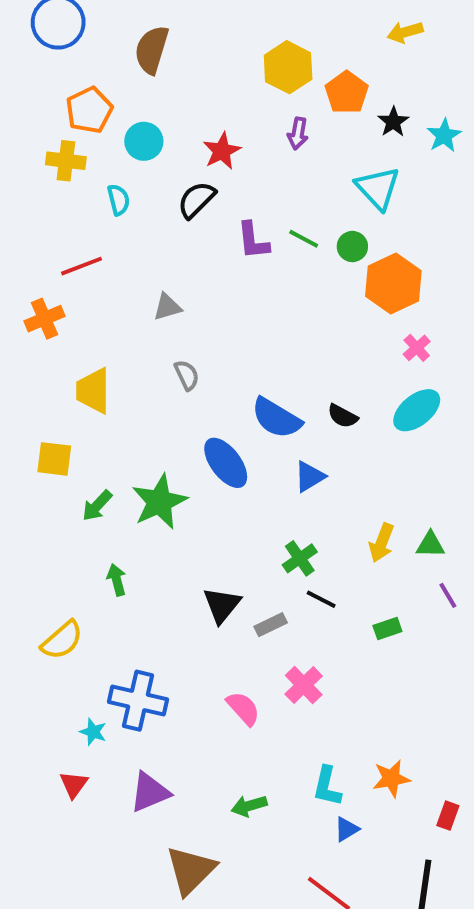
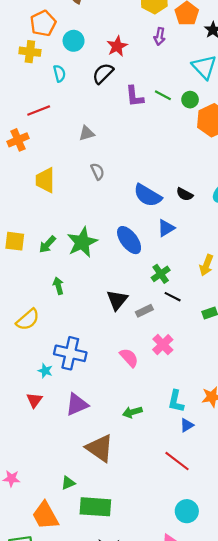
yellow square: (54, 459) -> (15, 241), moved
blue ellipse: (226, 463) -> (129, 240), moved
brown triangle: (191, 870) -> (100, 448), turned -40

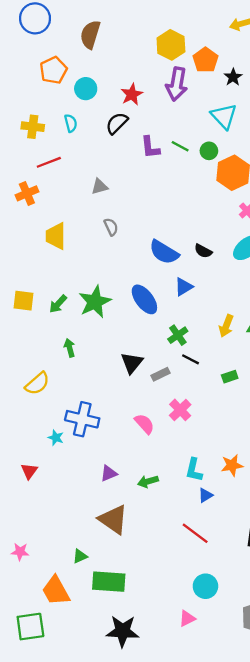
purple arrow: (160, 36) -> (177, 84), size x1.8
yellow cross: (30, 52) -> (33, 127), moved
red triangle: (34, 400) -> (29, 471), moved
purple triangle: (77, 404) -> (109, 473), moved, size x0.7

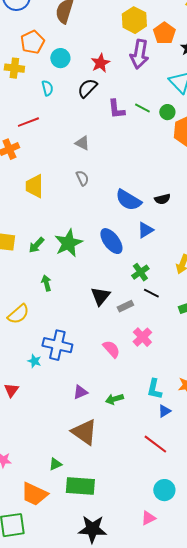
yellow cross: (33, 127) -> (14, 68), moved
gray triangle: (100, 187) -> (82, 143), moved, turned 42
black semicircle: (203, 251) -> (162, 199), turned -42
orange trapezoid: (56, 591) -> (34, 494), turned -36

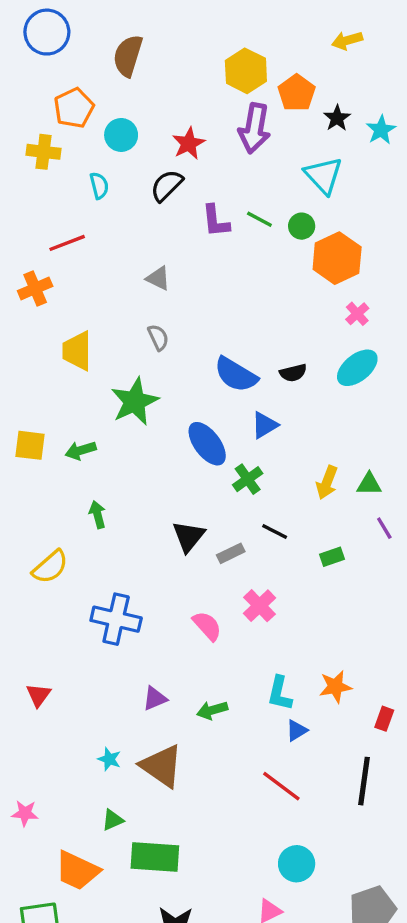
green star: (68, 243) -> (135, 402), moved
green arrow: (36, 245) -> (81, 450), turned 30
green cross: (140, 272) -> (248, 479), moved
cyan star: (34, 361) -> (109, 759), moved

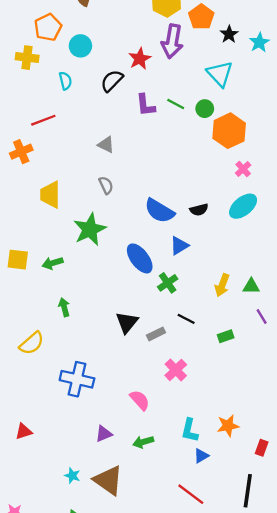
red star: (189, 143) -> (140, 59), moved
pink semicircle: (207, 626) -> (140, 400), moved
red triangle: (38, 695) -> (24, 431), turned 36

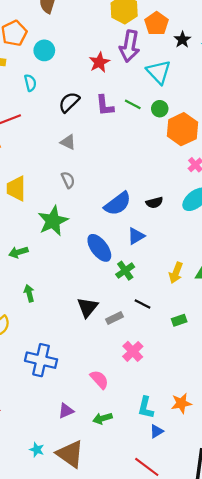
cyan triangle: (220, 74) -> (159, 72), moved
black semicircle: (112, 81) -> (69, 102), moved
blue semicircle: (159, 211) -> (118, 204), turned -68

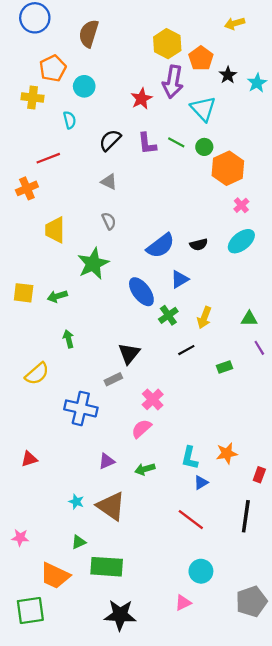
yellow arrow: (176, 273) -> (204, 318), moved
black line: (142, 304) -> (186, 350), turned -56
gray rectangle: (114, 318) -> (113, 379), moved
pink cross: (133, 351) -> (153, 399), moved
pink semicircle: (99, 380) -> (141, 429), turned -90

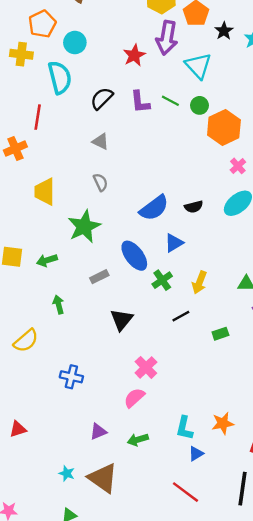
cyan semicircle: (70, 120) -> (60, 77), size x1.8
red line: (48, 158) -> (38, 117), turned -60
gray rectangle: (113, 379) -> (99, 277), moved
blue cross: (81, 408) -> (71, 377), size x0.7

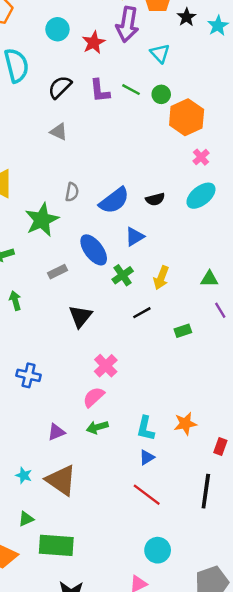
cyan circle: (75, 43) -> (57, 29), moved
cyan triangle: (198, 66) -> (160, 53), size x0.7
gray semicircle: (100, 182) -> (72, 192), moved, turned 36
green arrow: (138, 440) -> (97, 427), moved
blue triangle: (196, 454) -> (147, 457), moved

